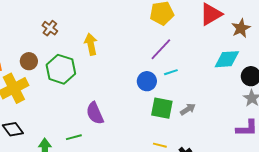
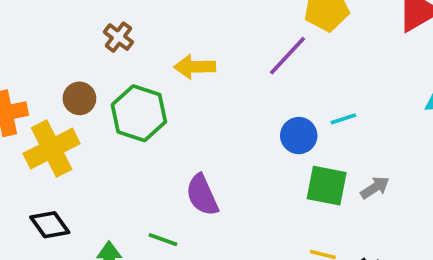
yellow arrow: (91, 44) -> (195, 67), turned -80
purple line: (161, 49) -> (288, 56), moved
green line: (74, 137) -> (163, 240), turned 35

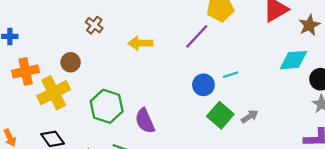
green hexagon: (139, 113) -> (107, 106), moved
green square: (327, 186) -> (220, 115), turned 30

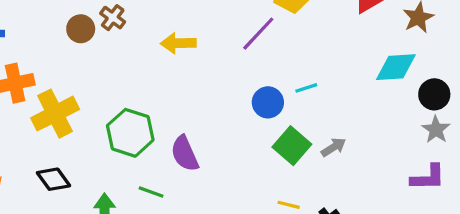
brown circle: (71, 62) -> (81, 29), moved

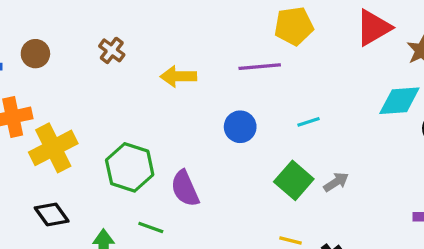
brown circle: (81, 29) -> (35, 54), moved
purple line: (258, 34) -> (260, 67), turned 42
blue circle: (268, 102) -> (240, 127), moved

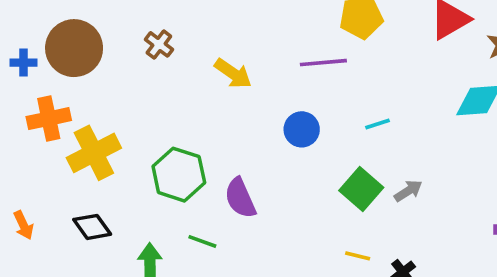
brown circle: (35, 54) -> (74, 48), size x1.8
yellow arrow: (178, 76) -> (233, 73), turned -144

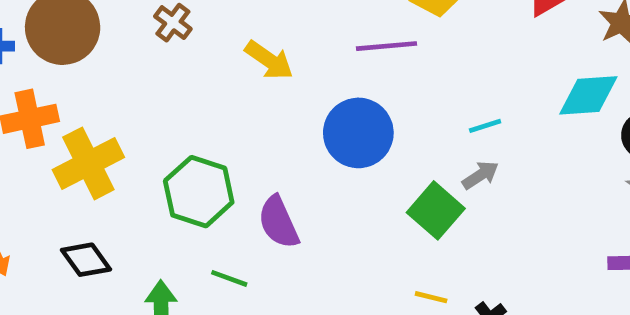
cyan line: (378, 124) -> (485, 126), moved
blue circle: (302, 129) -> (358, 133), size x1.5
gray arrow: (408, 191) -> (480, 175), moved

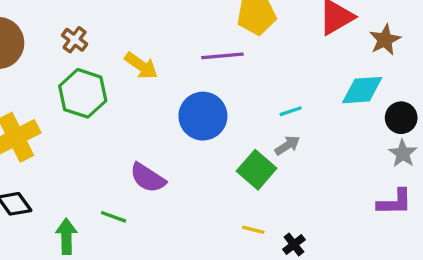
green hexagon: (199, 192) -> (83, 93), moved
purple semicircle: (279, 222) -> (148, 178), turned -33

